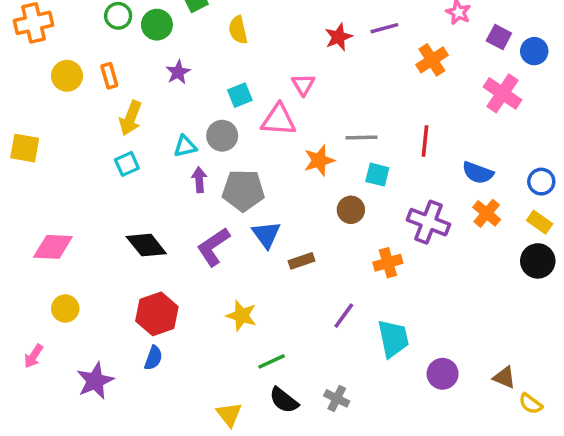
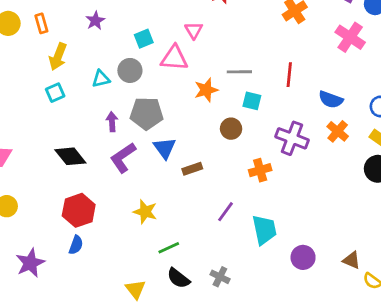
purple arrow: (199, 180) -> (112, 122), moved

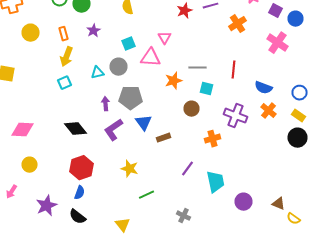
orange rectangle: (41, 23) -> (64, 34), moved
black semicircle: (178, 278) -> (78, 217), moved

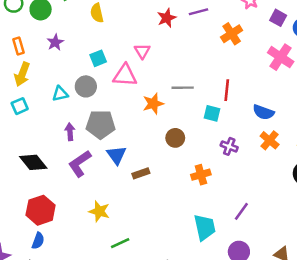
cyan square: (206, 89) -> (212, 113), moved
purple cross: (236, 116) -> (229, 146), size x0.6
purple line: (188, 169) -> (241, 211), moved

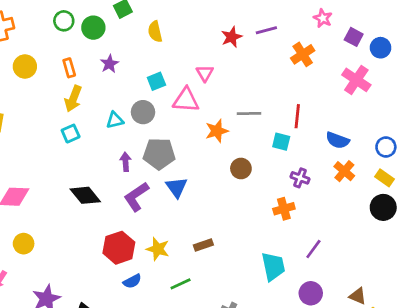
brown rectangle: (141, 173) -> (203, 245), moved
orange cross: (201, 175) -> (284, 209), moved
red hexagon: (41, 210) -> (119, 248), moved
blue semicircle: (38, 241) -> (132, 281), moved, turned 42

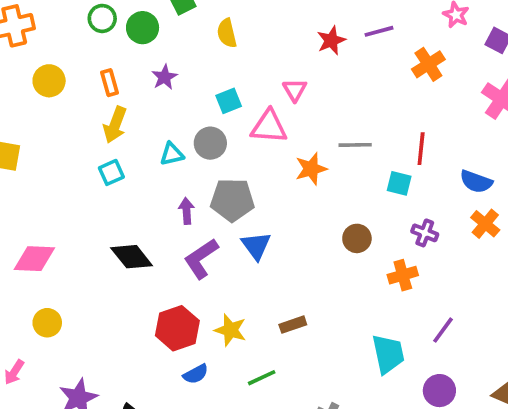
brown circle: (241, 168) -> (357, 238), moved

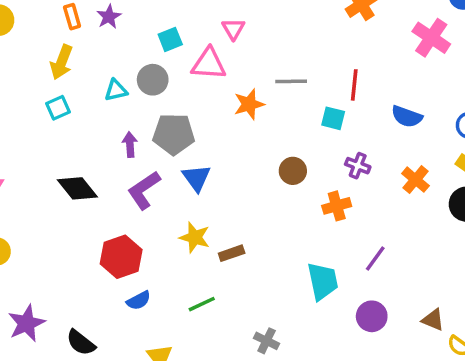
orange rectangle: (110, 83) -> (72, 17), moved
orange cross: (485, 224) -> (416, 180), moved
yellow star: (230, 330) -> (195, 237), moved

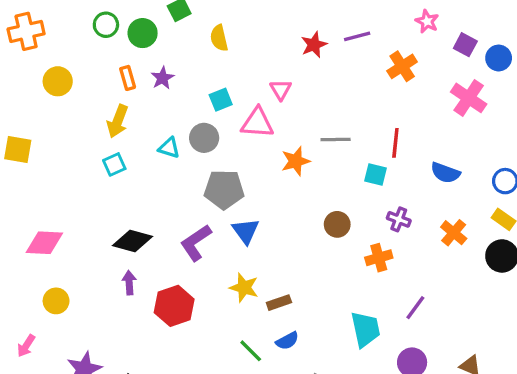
cyan triangle: (116, 90) -> (169, 148), turned 30
purple arrow: (130, 145) -> (129, 283), moved
black diamond: (77, 188) -> (133, 241), turned -36
blue semicircle: (139, 301) -> (287, 341), moved
green line: (202, 304) -> (251, 351), turned 70

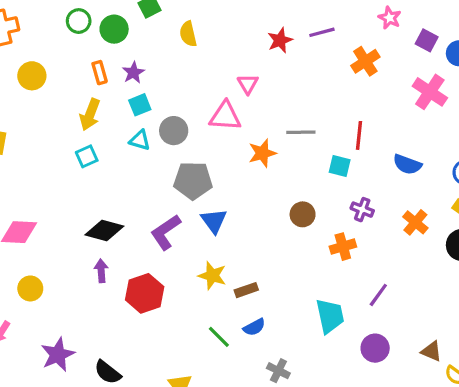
cyan square: (221, 100) -> (140, 105), moved

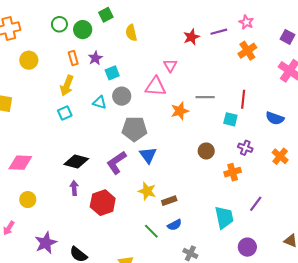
pink star: (390, 18) -> (246, 22), moved
cyan square: (140, 105) -> (112, 73), moved
purple circle: (375, 348) -> (247, 247), moved

